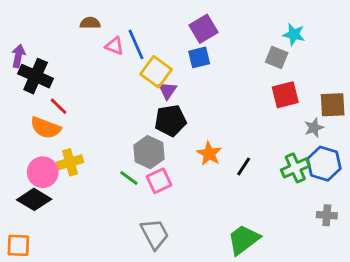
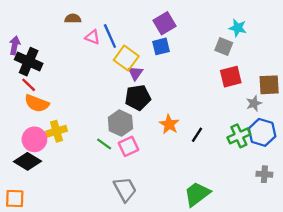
red line: (58, 106) -> (29, 85), moved

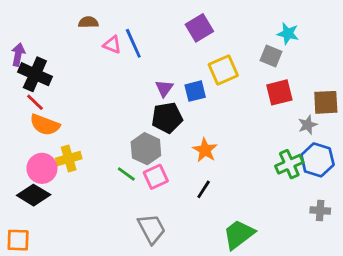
blue square: (161, 46) -> (195, 91), moved
yellow square: (126, 58) -> (223, 70), moved, turned 30
black line: (197, 135) -> (204, 189), moved

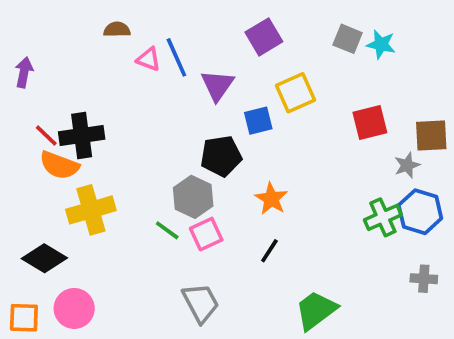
gray square: (271, 56) -> (348, 39), moved
black cross: (35, 74) -> (82, 136), moved, turned -32
purple triangle: (164, 88) -> (217, 85), moved, size x1.4
yellow cross: (69, 159) -> (91, 210), size x1.4
pink circle: (42, 168) -> (74, 308), moved

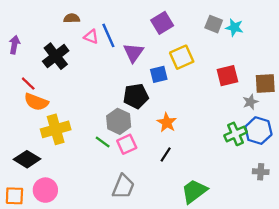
black cross: (82, 136) -> (56, 56), moved, turned -30
gray trapezoid: (201, 303) -> (123, 187), turned 50

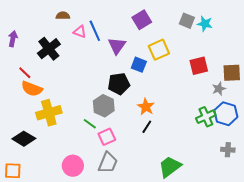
blue square: (159, 74) -> (139, 65), turned 35
pink square: (127, 144) -> (107, 137), moved
black line: (166, 155) -> (147, 127), moved
pink circle: (45, 190) -> (73, 166), moved

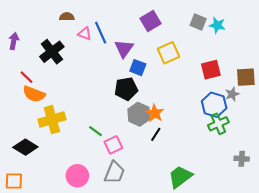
blue square: (139, 65) -> (138, 68), moved
gray hexagon: (104, 106) -> (139, 114), moved
blue hexagon: (226, 114) -> (214, 105), moved

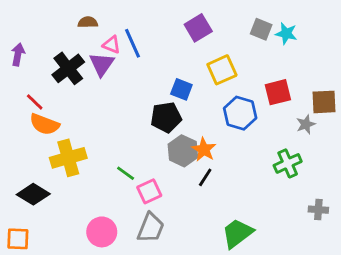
purple triangle: (124, 49) -> (102, 64), moved
blue hexagon: (214, 105) -> (240, 113), moved

